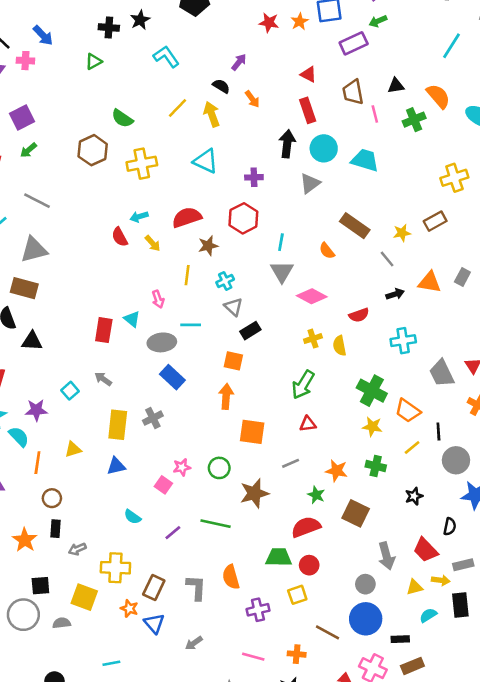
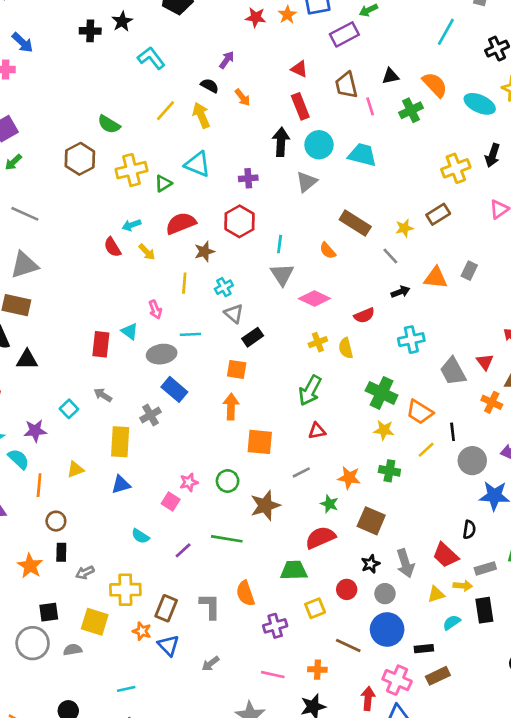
green triangle: (94, 61) -> (163, 183), moved
gray cross: (153, 418) -> (151, 415), moved
black star: (414, 496) -> (371, 564), moved
red circle: (309, 565) -> (347, 589), moved

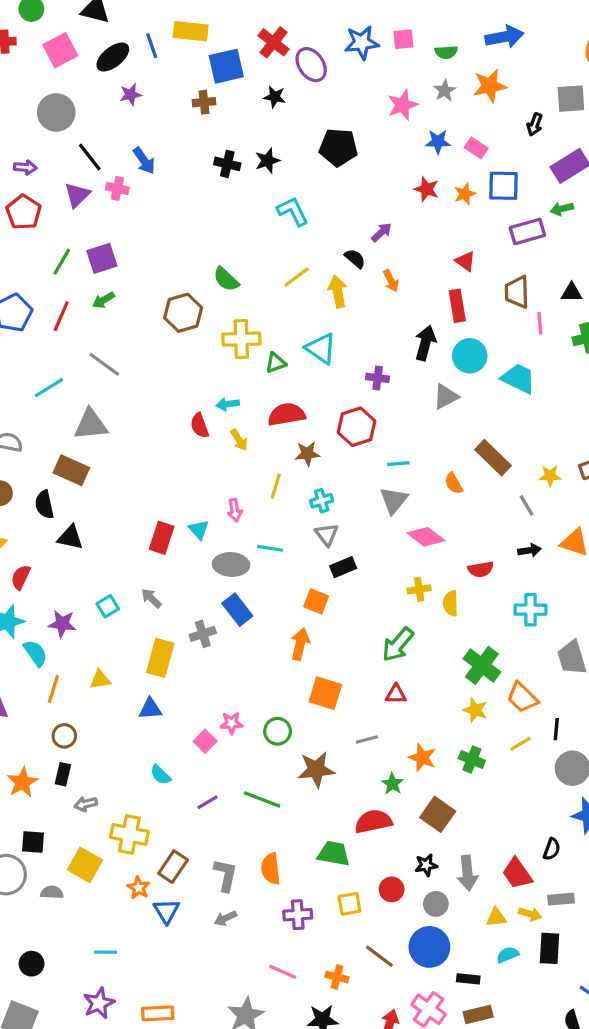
cyan line: (280, 244) -> (398, 464), turned 66
gray arrow: (210, 664) -> (225, 918), moved

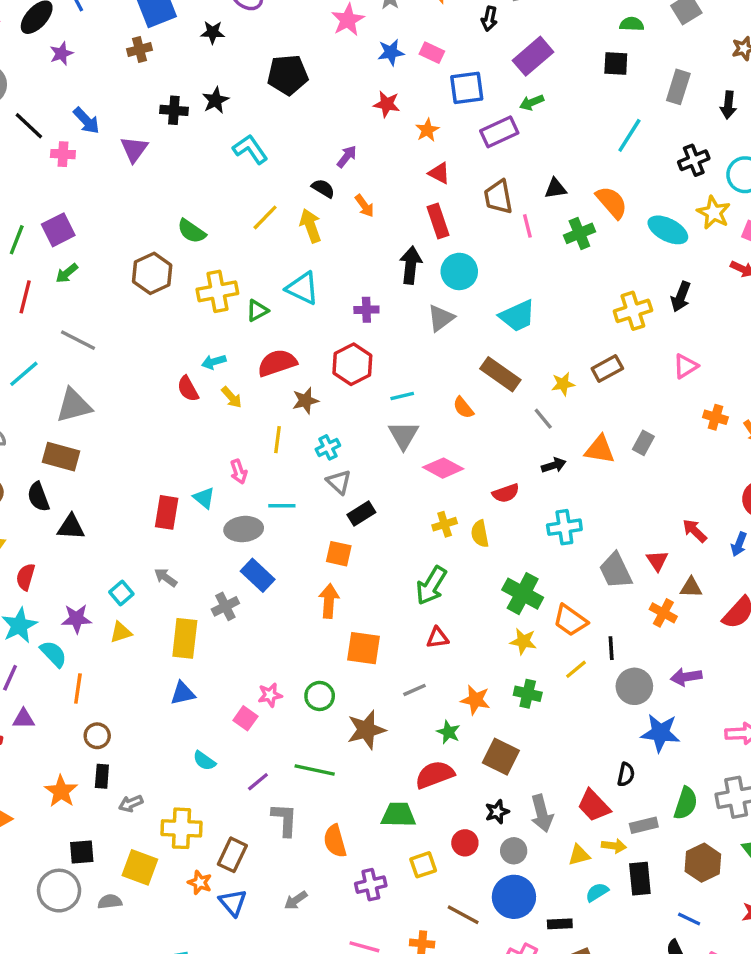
orange star: (465, 194) -> (427, 130), moved
purple triangle: (77, 195) -> (134, 149), moved
cyan trapezoid: (519, 379) -> (517, 316), moved, turned 138
yellow triangle: (100, 680) -> (121, 632), moved
gray L-shape: (226, 875) -> (285, 820), moved

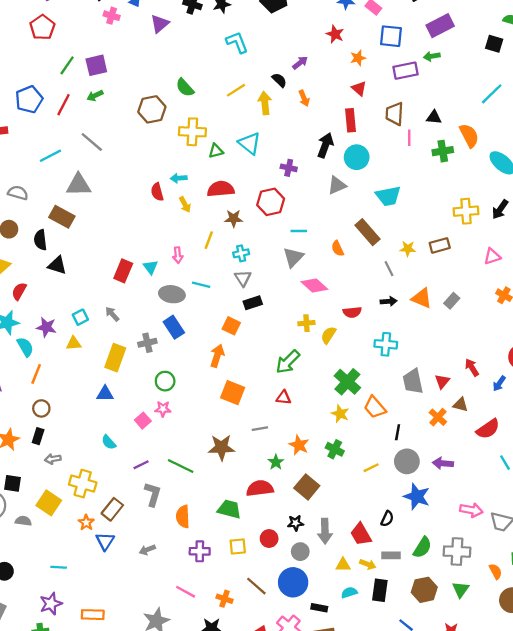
yellow semicircle: (480, 534) -> (328, 335), turned 30
yellow line: (576, 669) -> (371, 468), moved
green circle: (320, 696) -> (165, 381), moved

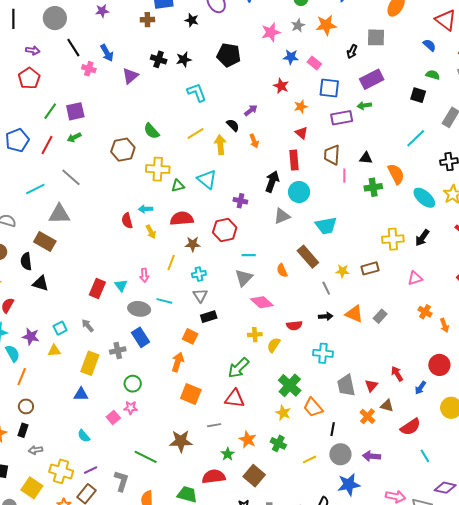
red triangle: (284, 398) -> (235, 399), size x1.5
purple line: (141, 465) -> (91, 470), moved
blue star: (417, 496) -> (349, 485), turned -30

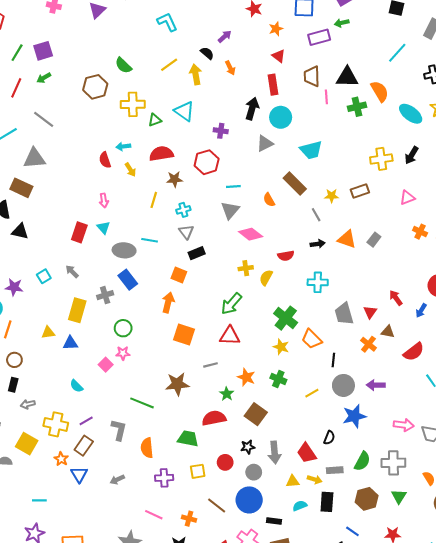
black triangle: (366, 158) -> (347, 77), size x1.6
pink arrow: (144, 275) -> (104, 200), moved
yellow triangle: (54, 351) -> (48, 333), moved

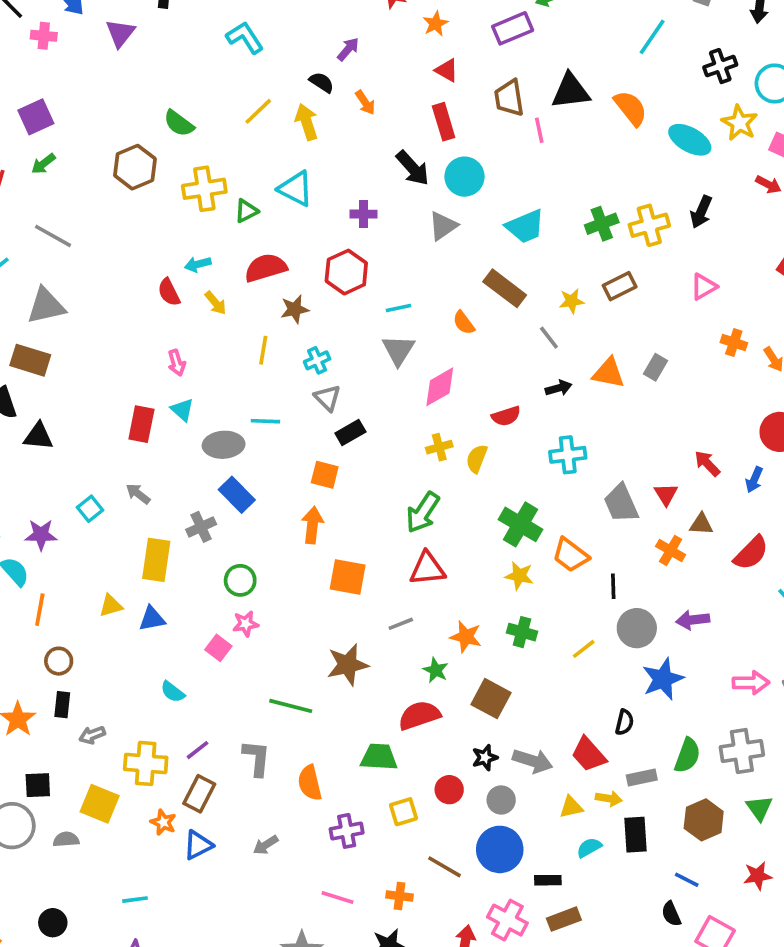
green cross: (357, 107) -> (602, 224), moved
black arrow: (252, 109) -> (413, 168), turned 130
pink diamond: (251, 234) -> (440, 387), turned -60
gray arrow: (274, 452) -> (533, 761), turned -60
blue triangle: (79, 474) -> (198, 845), turned 42

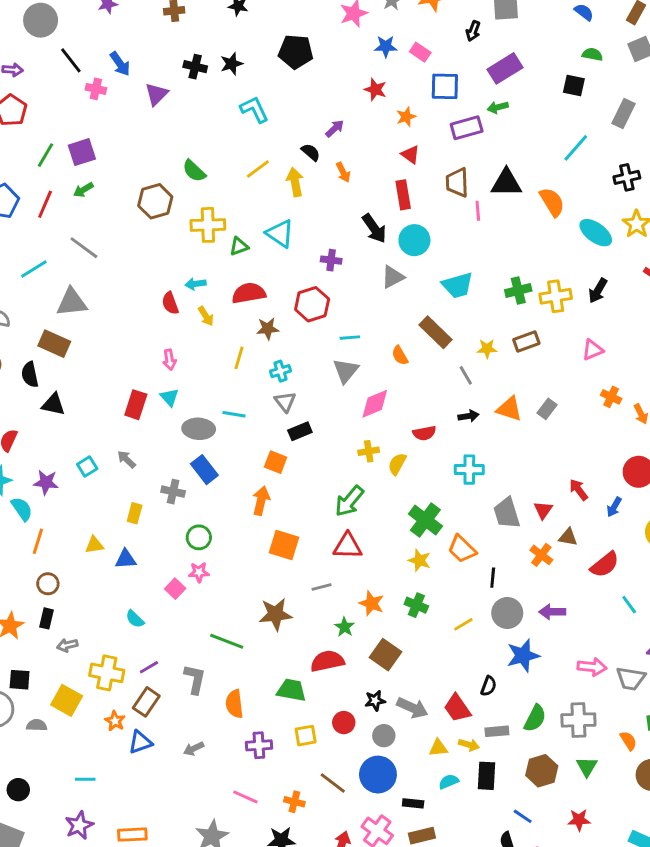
gray cross: (201, 527) -> (173, 492), turned 30
yellow rectangle: (156, 560) -> (135, 513), size x0.6

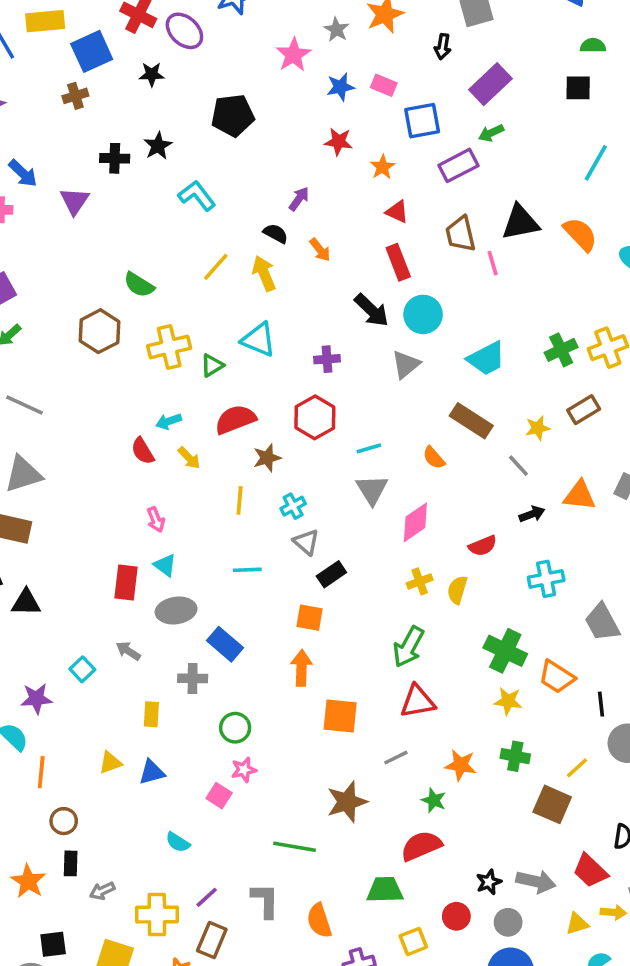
gray ellipse: (199, 429) -> (176, 610), moved
brown square: (385, 655) -> (552, 804), moved

